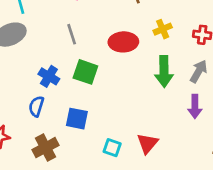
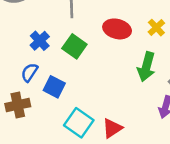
yellow cross: (163, 29) -> (156, 28), turned -36
blue semicircle: (36, 106) -> (29, 72), moved
cyan square: (112, 148) -> (79, 123), size x1.6

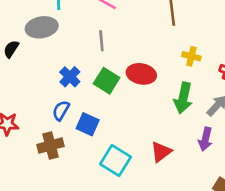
yellow cross: (156, 28) -> (191, 56), turned -30
red ellipse: (117, 29) -> (141, 74), moved
red triangle: (112, 128) -> (161, 152), moved

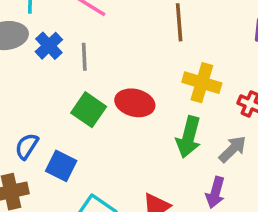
yellow cross: (191, 56) -> (202, 83), size x1.5
blue cross: (70, 77) -> (49, 46), moved

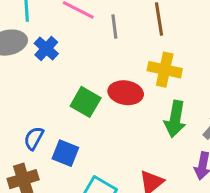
gray line: (84, 57) -> (114, 27), moved
yellow cross: (202, 83) -> (165, 70), moved

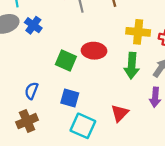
yellow cross: (165, 70) -> (138, 32), moved
blue square: (65, 153) -> (70, 98), moved

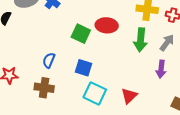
red triangle: (120, 113) -> (129, 96), moved
brown cross: (27, 121) -> (44, 88), turned 30

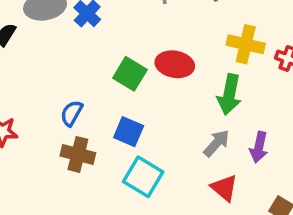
gray arrow: (167, 43) -> (216, 143), moved
brown cross: (44, 88) -> (78, 154), moved
red triangle: (129, 96) -> (224, 188), moved, turned -42

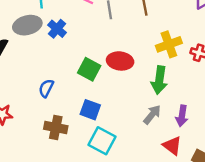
yellow cross: (246, 44) -> (169, 44), turned -30
blue semicircle: (72, 113) -> (46, 88), moved
red triangle: (224, 188) -> (172, 146), moved

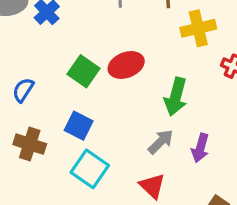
yellow cross: (169, 44) -> (198, 28), moved
red ellipse: (120, 61) -> (126, 65), turned -35
red triangle: (172, 146) -> (152, 186), moved

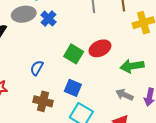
green arrow: (176, 97) -> (132, 66), turned 70
gray arrow: (161, 142) -> (124, 95), turned -108

